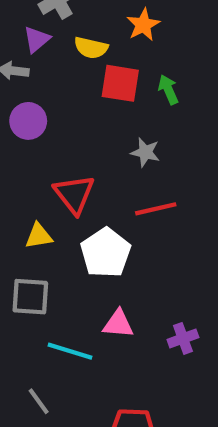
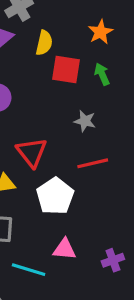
orange star: (143, 25) -> (100, 32), moved
yellow semicircle: (91, 48) -> (44, 43), turned -90

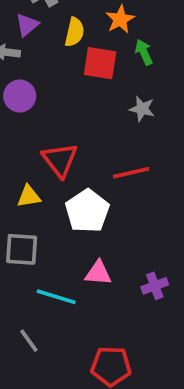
orange star: (100, 32) -> (120, 19), moved
green arrow: (102, 74) -> (144, 52), moved
gray star: (85, 121) -> (142, 109), moved

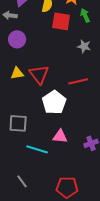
yellow triangle: (29, 196) -> (17, 73), moved
gray line: (29, 341) -> (22, 181), moved

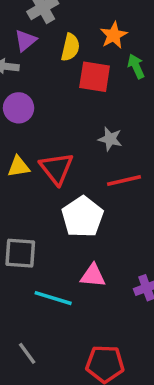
gray star: (84, 46) -> (110, 139), moved

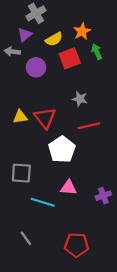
yellow semicircle: (70, 47) -> (54, 39), turned 48
red square: (95, 77) -> (70, 58), turned -30
purple circle: (19, 108) -> (36, 67), moved

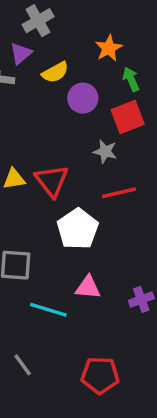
yellow semicircle: (54, 39) -> (55, 72), moved
red square: (70, 58) -> (128, 117), moved
purple circle: (36, 67) -> (83, 98), moved

